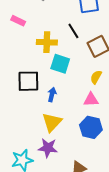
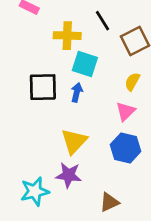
blue arrow: (52, 95) -> (77, 92), moved
pink triangle: (91, 100) -> (126, 111), turned -42

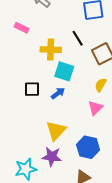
black square: (43, 87) -> (32, 89), size x0.7
blue arrow: (77, 92) -> (58, 93), turned 40
blue hexagon: (126, 148) -> (88, 147), moved

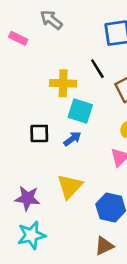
pink rectangle: (22, 28) -> (18, 38), moved
purple star: (52, 157) -> (27, 198), moved

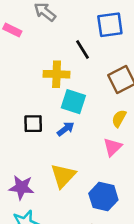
black line: (97, 69) -> (83, 49), moved

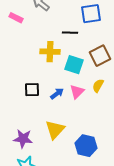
black line: (83, 49) -> (70, 33), turned -56
cyan square: (73, 102) -> (74, 65), moved
pink triangle: (113, 147) -> (77, 92), moved

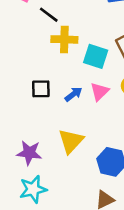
black line: (70, 33) -> (49, 15), moved, turned 35

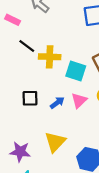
black line: (49, 15) -> (27, 46), moved

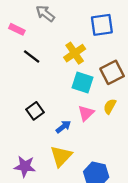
yellow cross: (50, 57) -> (75, 53), moved, turned -36
black square: (30, 98) -> (35, 111), turned -35
blue arrow: (57, 103) -> (63, 127), moved

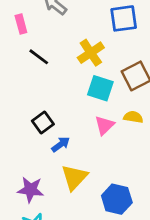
pink rectangle: (17, 29) -> (21, 24), turned 49
yellow semicircle: (110, 106) -> (133, 117), turned 70
blue arrow: (63, 127) -> (61, 144), moved

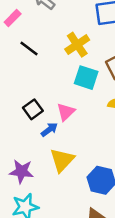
pink rectangle: (21, 24) -> (13, 18), turned 60
pink triangle: (104, 125) -> (66, 112), moved

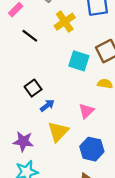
yellow cross: (77, 45) -> (65, 22), moved
pink triangle: (66, 112) -> (86, 111), moved

